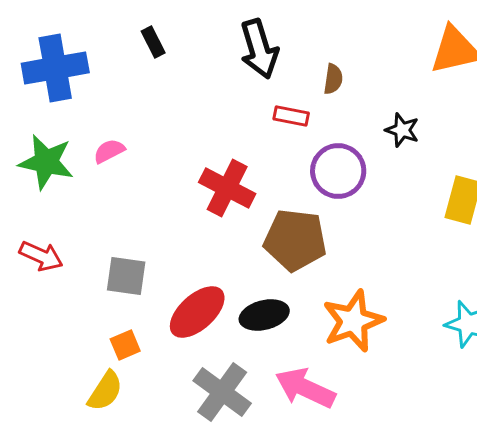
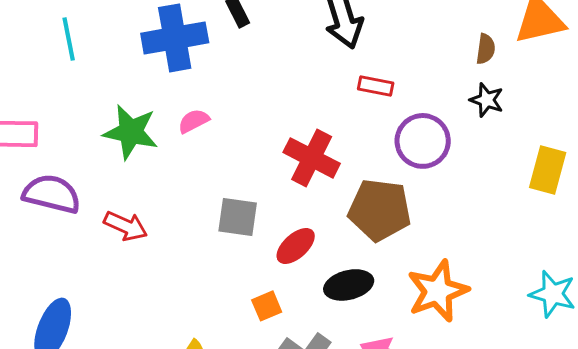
blue cross: (55, 68) -> (175, 38), moved
brown semicircle: (333, 79) -> (486, 49), moved
gray square: (126, 276) -> (238, 217), moved
red ellipse: (197, 312) -> (296, 246), moved, size x0.7
orange square: (125, 345) -> (267, 306), moved

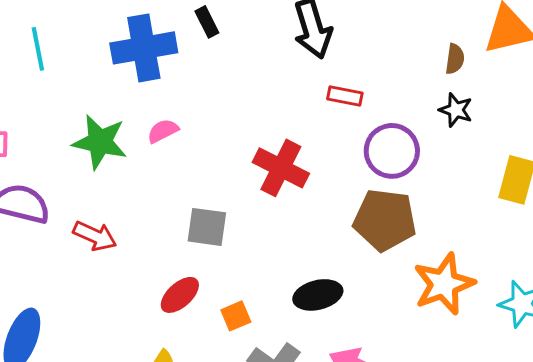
brown pentagon: (380, 210) -> (385, 220), moved
red ellipse: (296, 246) -> (180, 295), moved
orange star: (438, 291) -> (444, 284), moved

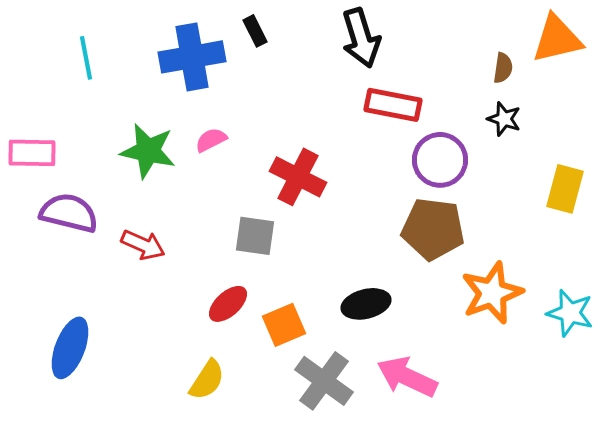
red rectangle: (345, 96) -> (393, 105), size x1.6
red cross: (281, 168) -> (298, 177), moved
orange square: (236, 316) -> (284, 325), size x1.4

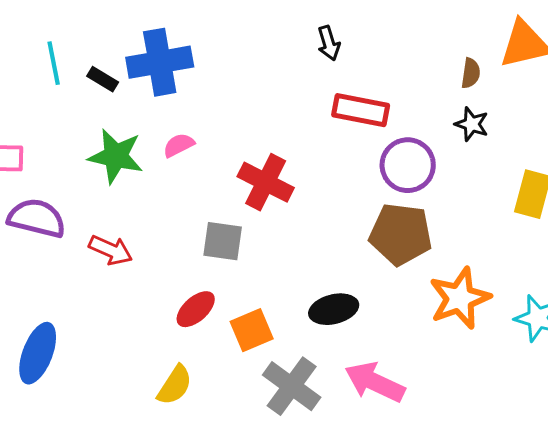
black rectangle: (255, 31) -> (103, 79), moved, turned -32
black arrow: (361, 38) -> (329, 43), size x0.6

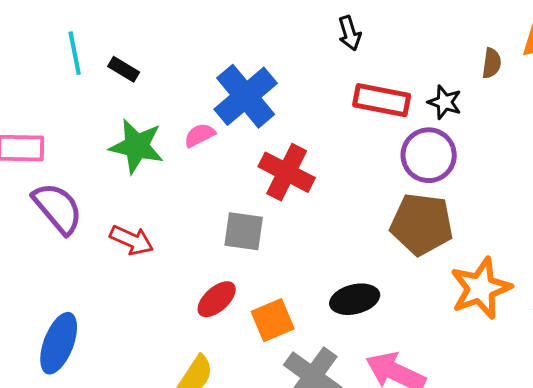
blue cross: (160, 62) -> (246, 96), moved, turned -30
black star: (472, 124) -> (445, 102), moved
purple semicircle: (37, 218) -> (58, 208), turned 36

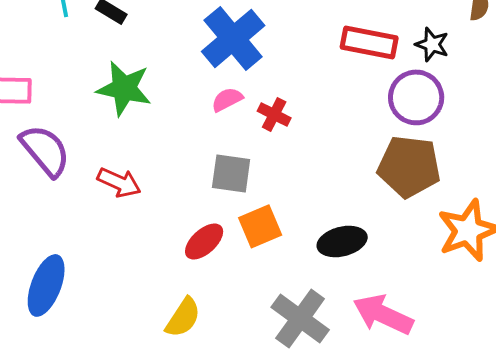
pink semicircle: (200, 135) -> (227, 99), moved
red cross: (287, 172) -> (274, 114), size x0.6
orange square: (273, 320) -> (260, 226), moved

